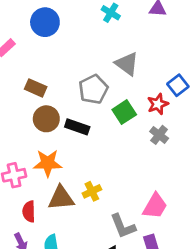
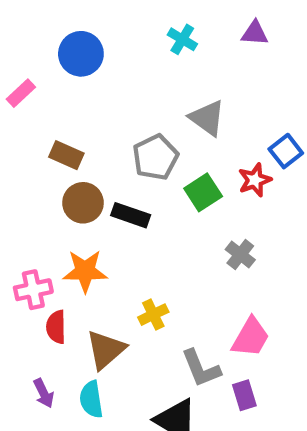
gray cross: (159, 135) -> (240, 255), moved
brown triangle: (61, 198) -> (106, 350), moved, turned -36
red semicircle: (29, 211) -> (56, 327), moved

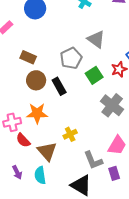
black rectangle: (131, 215) -> (59, 86), turned 42
gray cross: (240, 255) -> (112, 105), size x1.6
red semicircle: (56, 327) -> (23, 140), turned -42
brown triangle: (106, 350) -> (47, 151), turned -30

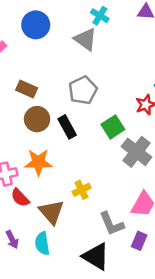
gray triangle: (96, 39) -> (85, 39), moved
green square: (94, 75) -> (113, 127), moved
purple rectangle: (114, 173) -> (139, 241), turned 40

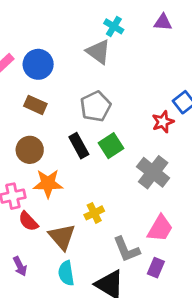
blue circle: (36, 25) -> (38, 64), moved
brown circle: (37, 119) -> (30, 150), moved
green square: (113, 127) -> (111, 146), moved
cyan semicircle: (42, 243) -> (66, 273), moved

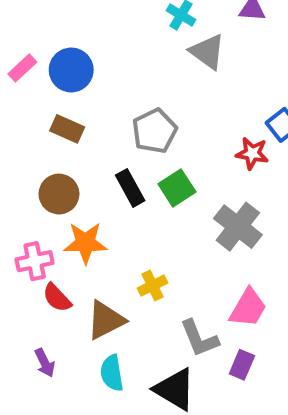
gray triangle: (98, 52) -> (207, 52), moved
red star: (163, 122) -> (252, 153), turned 30
brown triangle: (62, 237) -> (106, 320), turned 44

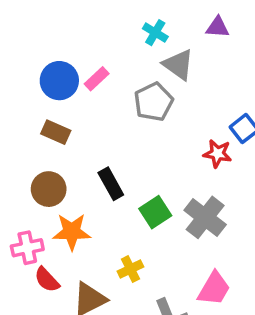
pink rectangle: (22, 68) -> (97, 79), moved
gray pentagon: (155, 131) -> (154, 102), moved
green square: (177, 188) -> (155, 212), moved

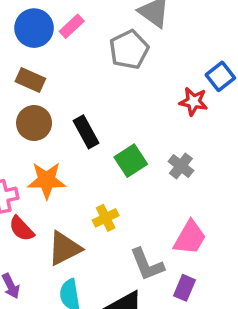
brown circle: (49, 189) -> (34, 123), moved
gray cross: (205, 217) -> (181, 166), size x0.6

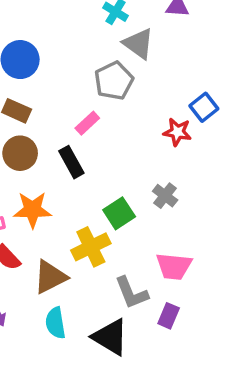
pink rectangle: (72, 26) -> (87, 123), moved
green square: (131, 161) -> (119, 213), moved
yellow cross: (106, 218) -> (91, 247), size x1.5
pink trapezoid: (190, 238) -> (174, 266), turned 66

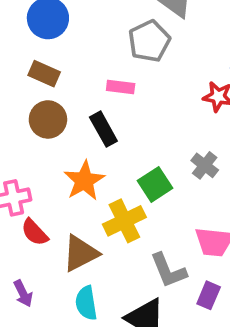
pink rectangle: (87, 123) -> (121, 87), turned 50
orange star: (32, 210) -> (84, 181), moved, turned -30

